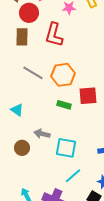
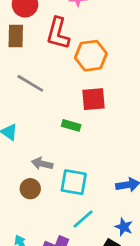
orange hexagon: (63, 75) -> (91, 56), moved
red square: (88, 96) -> (93, 99), moved
brown circle: (22, 148) -> (30, 189), moved

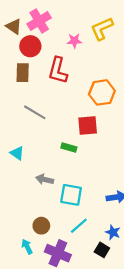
orange hexagon: (91, 56) -> (102, 92), moved
brown circle: (30, 189) -> (41, 226), moved

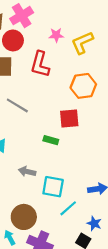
yellow L-shape: (102, 29) -> (82, 43), moved
brown circle: (41, 226) -> (24, 217), size x1.5
cyan line: (79, 226) -> (68, 208), moved

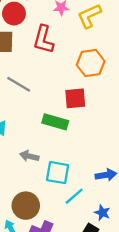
green rectangle: (51, 140) -> (55, 122), size x1.5

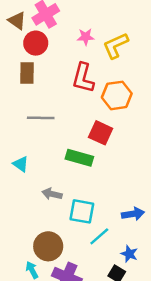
red L-shape: (43, 39) -> (83, 78), moved
gray line: (19, 84) -> (41, 118), turned -30
red square: (75, 98) -> (101, 133), turned 30

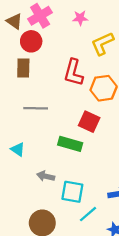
pink star: (86, 37) -> (80, 18), moved

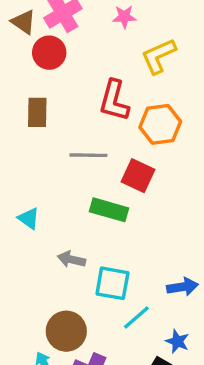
brown rectangle: (23, 68) -> (37, 112), moved
gray line: (36, 108) -> (88, 155), moved

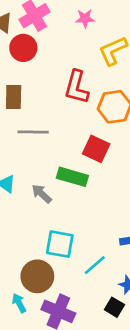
gray line: (88, 155) -> (33, 132), moved
gray arrow: (71, 259) -> (42, 194), moved, turned 30
cyan square: (112, 283) -> (60, 244), moved

